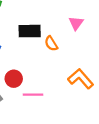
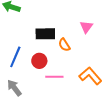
red circle: (14, 79) -> (39, 61), moved
pink line: (33, 95) -> (54, 77), moved

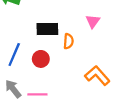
orange semicircle: (64, 45) -> (68, 41), turned -144
pink line: (54, 77) -> (37, 94), moved

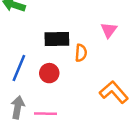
gray arrow: (13, 89) -> (18, 107), turned 48

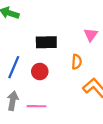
orange semicircle: (81, 53) -> (77, 62), moved

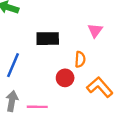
red circle: (40, 72) -> (65, 78), moved

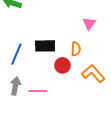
black rectangle: (48, 39) -> (45, 46), moved

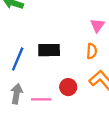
orange semicircle: (76, 49) -> (92, 51), moved
red circle: (63, 65) -> (68, 87), moved

